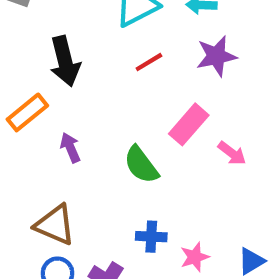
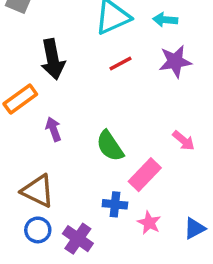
pink rectangle: (189, 124) -> (145, 175), moved
pink star: (195, 257) -> (149, 223), turned -30

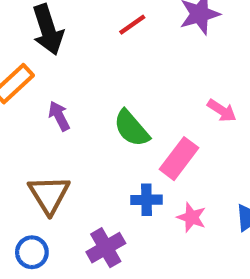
brown triangle: (38, 191) -> (49, 195), turned 39
blue circle: (38, 230) -> (32, 252), moved
purple cross: (78, 239) -> (106, 248), turned 32

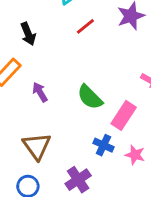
black arrow: (48, 30) -> (28, 34), size x0.7
blue cross: (147, 200) -> (104, 145), turned 30

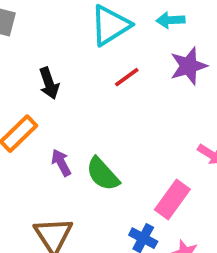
green semicircle: (90, 97) -> (103, 174), moved

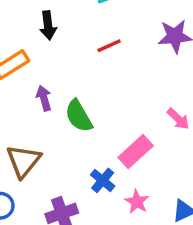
red line: (127, 77) -> (109, 46), moved

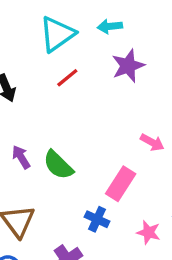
red line: (109, 46) -> (67, 78), moved
pink star: (137, 202) -> (148, 232), moved

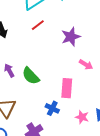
purple star: (128, 66) -> (71, 37), moved
pink rectangle: (121, 184) -> (67, 88), turned -30

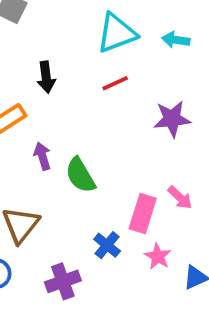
pink arrow: (86, 65) -> (180, 198), moved
pink star: (82, 117) -> (158, 256), moved

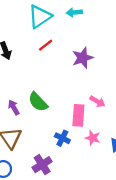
purple arrow: (42, 156) -> (14, 107), moved

